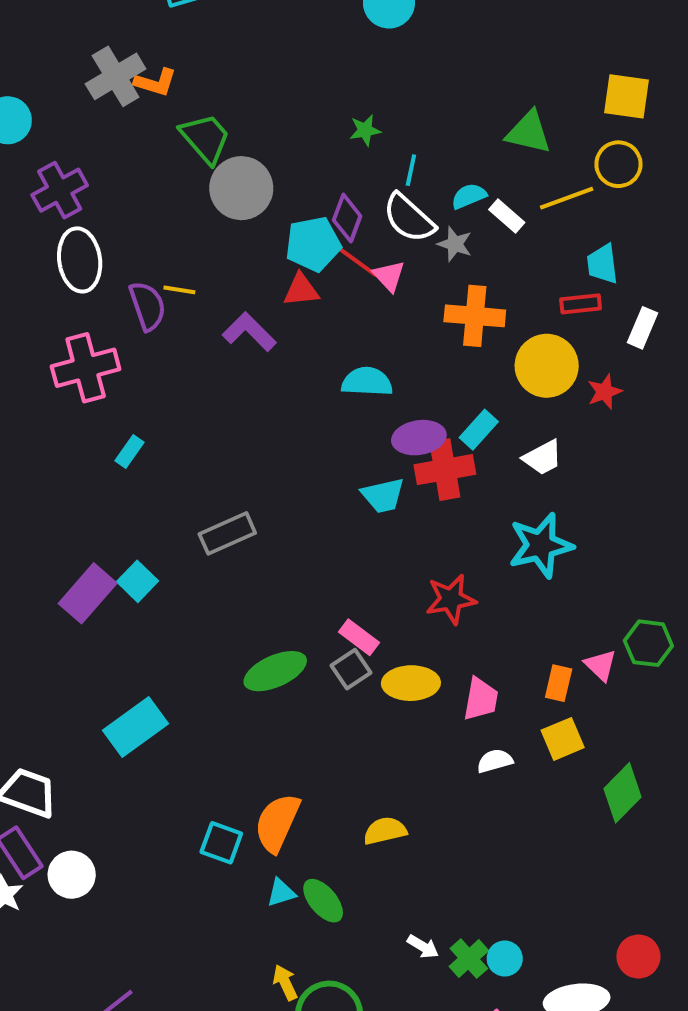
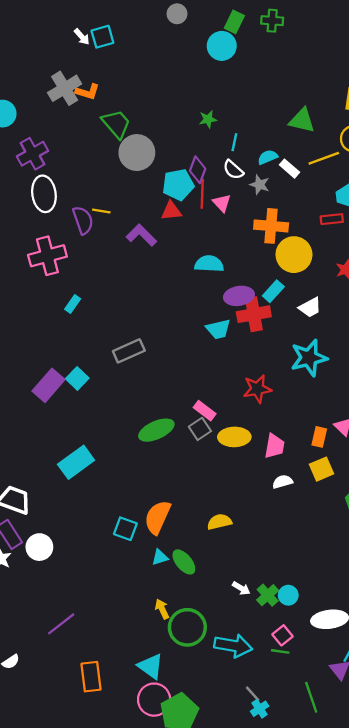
white semicircle: (409, 218) -> (233, 170), size x0.7
red line: (355, 260) -> (202, 194), turned 56
yellow circle: (547, 366) -> (294, 255), moved

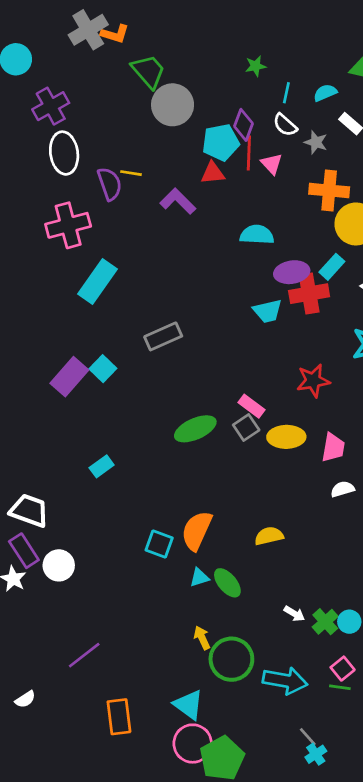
cyan semicircle: (268, 157) -> (325, 93), moved
cyan rectangle: (73, 304) -> (98, 282), size x2.0
cyan rectangle: (76, 462) -> (102, 466), size x0.6

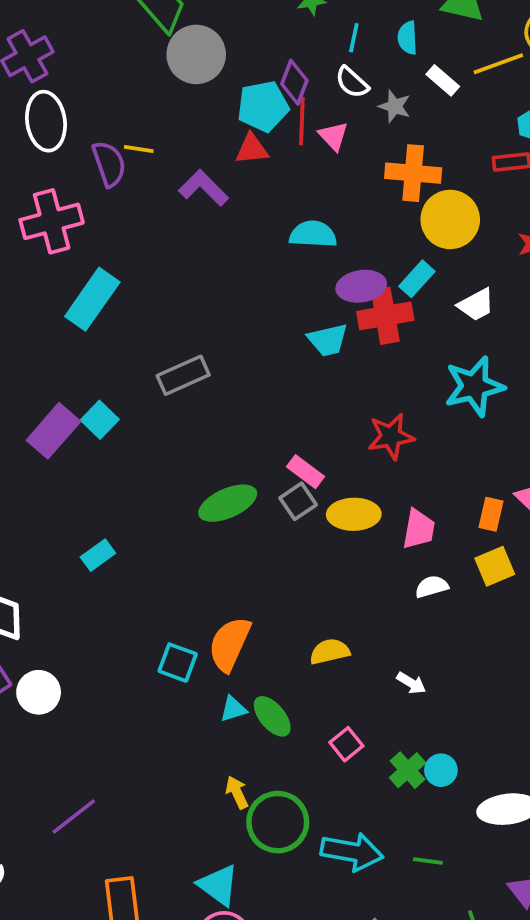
cyan semicircle: (325, 93) -> (408, 38), turned -70
white arrow: (294, 614) -> (411, 683), moved
pink square: (343, 669) -> (346, 744), moved

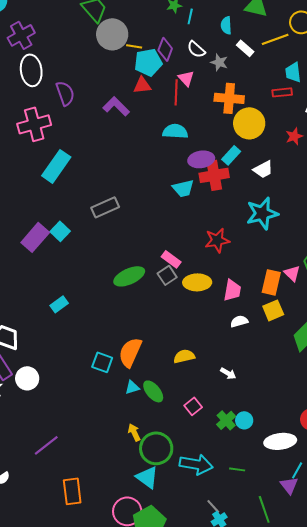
cyan line: (354, 38) -> (190, 16), moved
red line: (302, 121) -> (176, 92), moved
yellow line: (139, 149) -> (134, 46), moved
orange rectangle: (491, 514) -> (271, 282), size x1.4
cyan triangle: (218, 885) -> (147, 477), moved

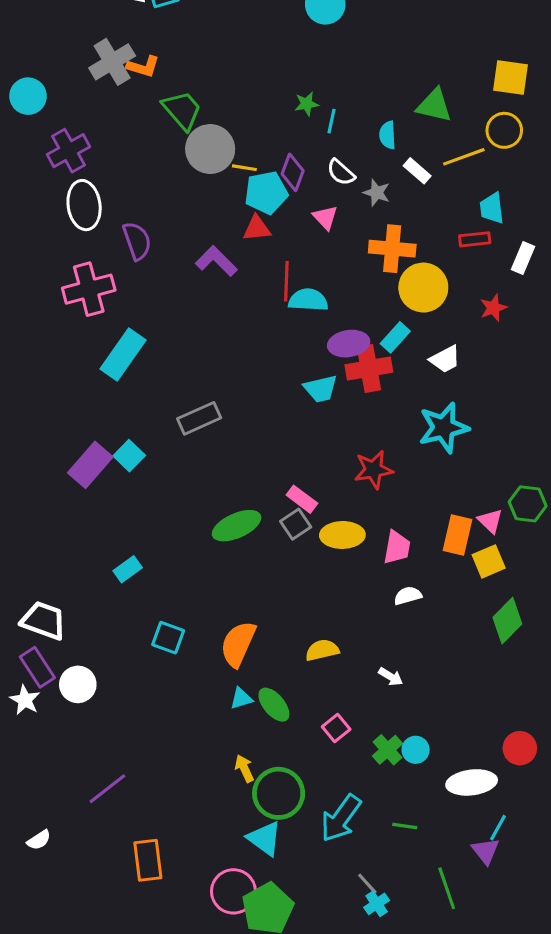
red line: (176, 92) -> (286, 281), moved
yellow square: (273, 310) -> (489, 561), moved
cyan square: (102, 362) -> (168, 638), moved
cyan arrow: (196, 464) -> (341, 818), turned 116

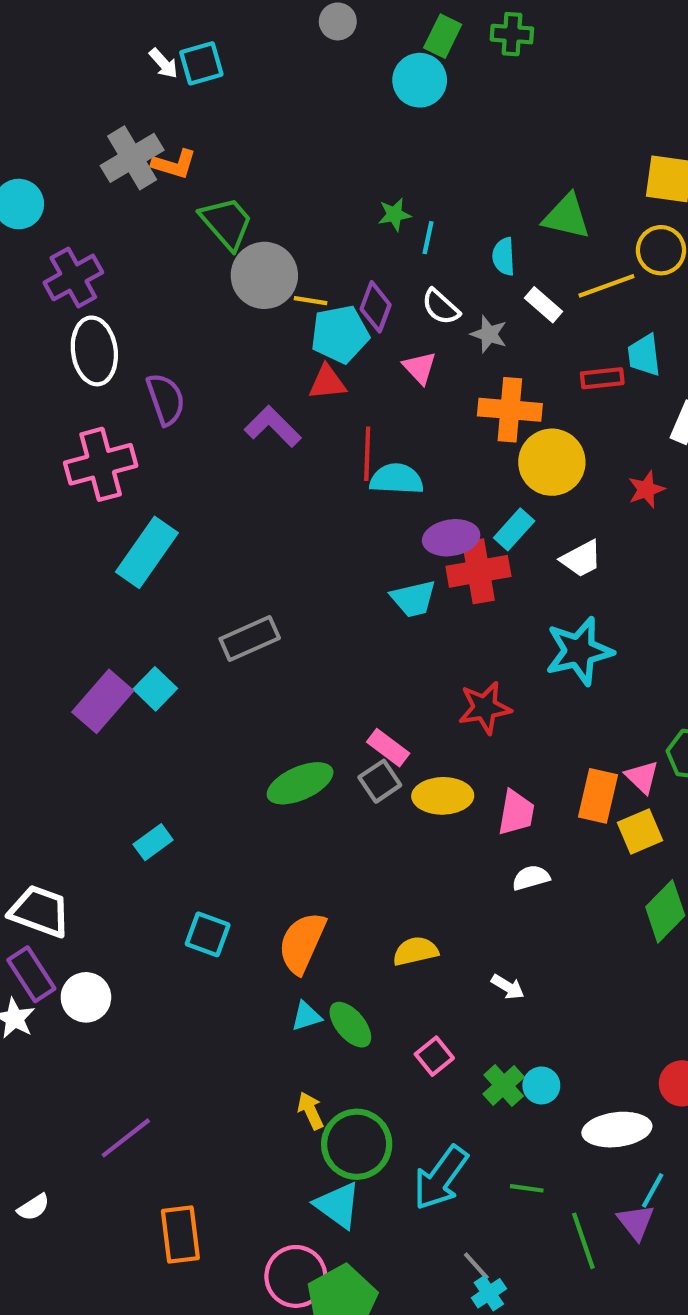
red rectangle: (475, 239) -> (602, 378), moved
green line: (447, 888) -> (583, 1241), moved

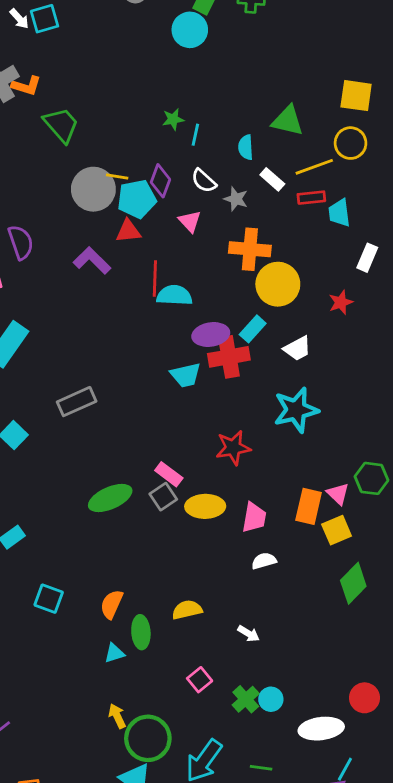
gray circle: (264, 275) -> (93, 189), moved
red rectangle: (602, 378) -> (311, 198), moved
orange semicircle: (302, 943) -> (112, 604), size x0.7
green ellipse: (350, 1025) -> (141, 632), moved, turned 36

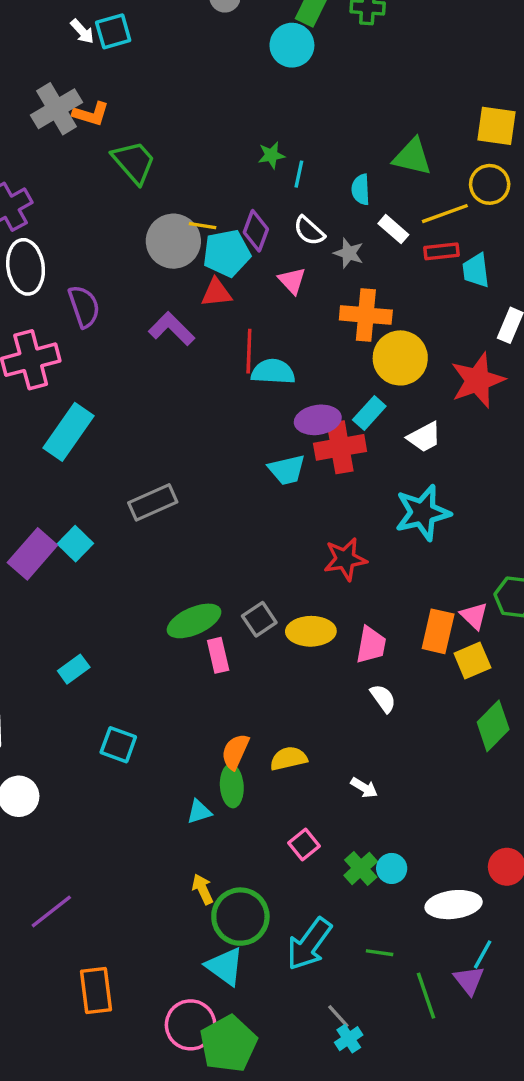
red star: (341, 302) -> (478, 380), size x1.8
pink rectangle: (169, 474) -> (218, 655), moved, turned 40
white semicircle: (264, 561) -> (383, 698), turned 70
orange semicircle: (112, 604) -> (235, 752), moved

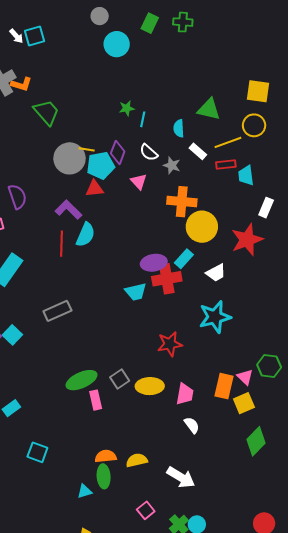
cyan circle: (292, 45) -> (117, 44), moved
red line: (249, 351) -> (61, 244), moved
cyan semicircle: (273, 372) -> (86, 235), moved, turned 110
orange semicircle: (235, 752) -> (106, 456), turned 60
white arrow: (364, 788) -> (181, 477), size x1.8

